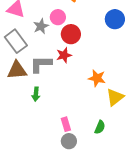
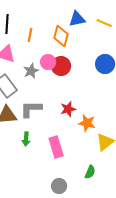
red circle: (71, 34) -> (61, 66), moved
red star: (64, 55) -> (68, 109), moved
pink rectangle: (66, 124) -> (56, 147), moved, size x1.5

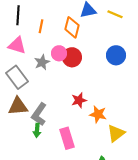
gray L-shape: (31, 109) -> (39, 114), moved, turned -55

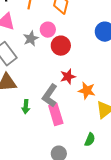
red circle: (72, 57) -> (61, 46), moved
gray L-shape: (39, 114) -> (50, 96), moved

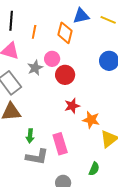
gray L-shape: (50, 96) -> (37, 157), moved, turned -115

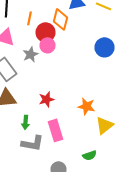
red circle: (65, 75) -> (46, 32), moved
red star: (72, 106) -> (46, 99), moved
green semicircle: (94, 169) -> (90, 155), turned 48

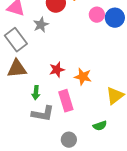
pink circle: (48, 45) -> (97, 15), moved
orange star: (86, 106) -> (83, 77), moved

